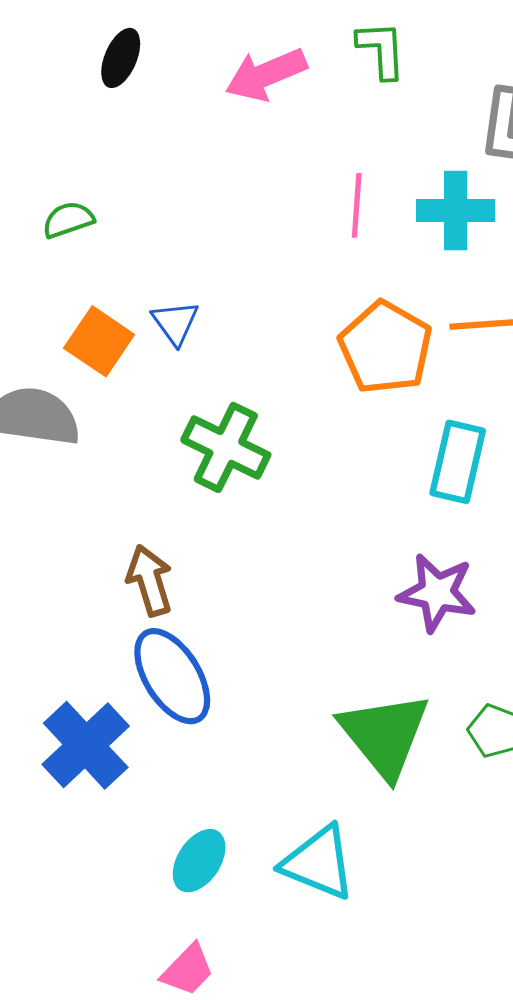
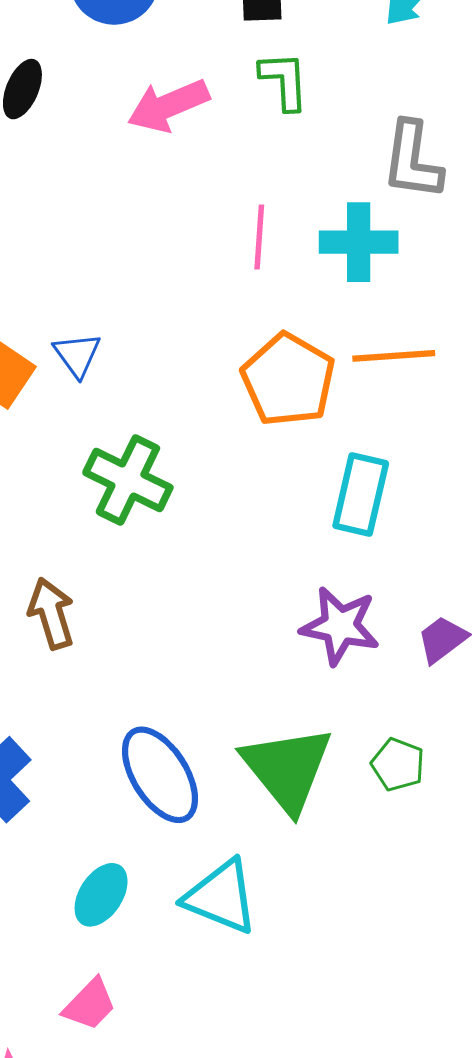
blue ellipse: (172, 676) -> (160, 775), moved

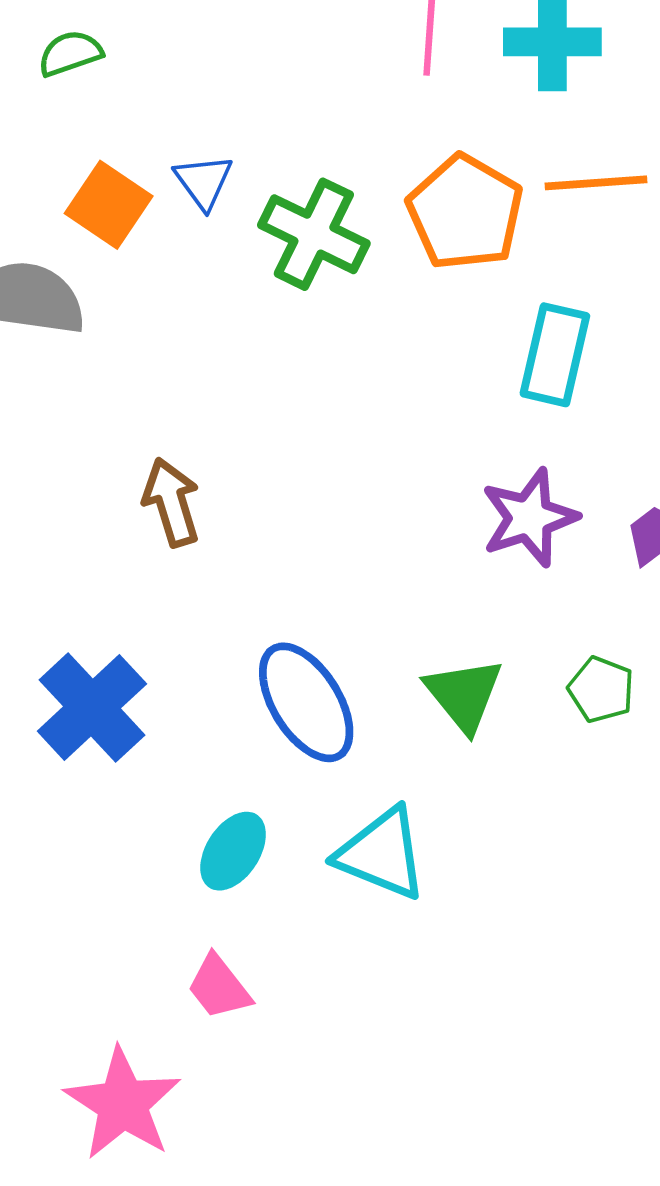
green cross: (128, 480) -> (314, 234), moved
purple star: (340, 626) -> (529, 518), turned -30
green triangle: (287, 769) -> (464, 695), size x0.7
pink trapezoid: (90, 1004) -> (219, 987), turned 98

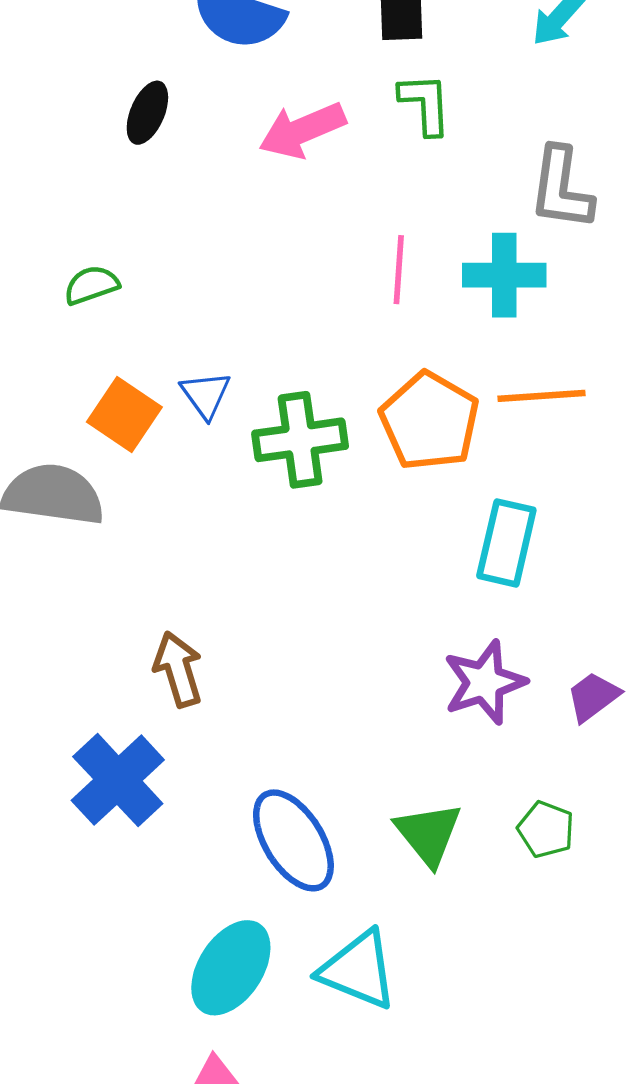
green cross: (314, 234) -> (300, 440), turned -34
blue cross: (92, 707) -> (118, 780), moved
cyan ellipse: (233, 851) -> (231, 968), size x1.4

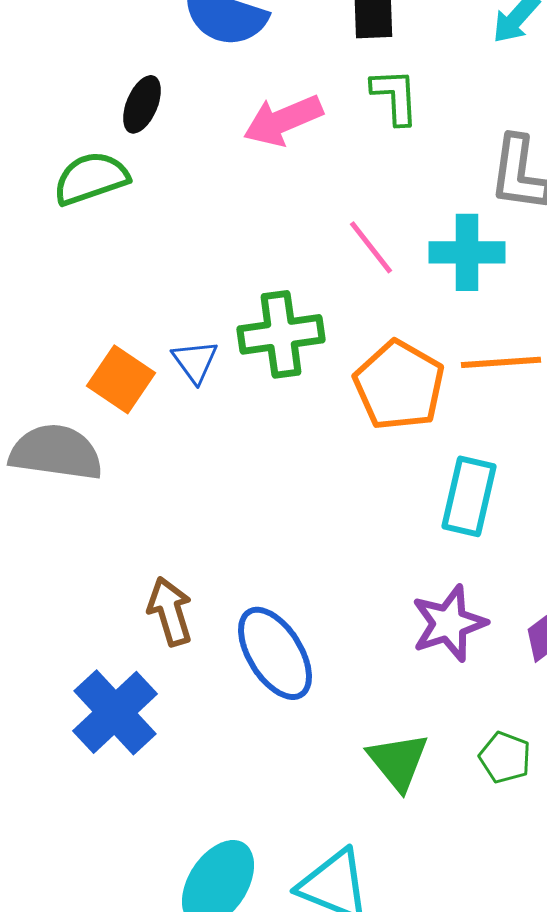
pink line: (399, 270) -> (371, 247), turned -42
green semicircle: (91, 285) -> (91, 178), moved, size x1.5
green cross: (300, 440) -> (281, 334), moved
blue ellipse: (293, 840) -> (275, 653), moved

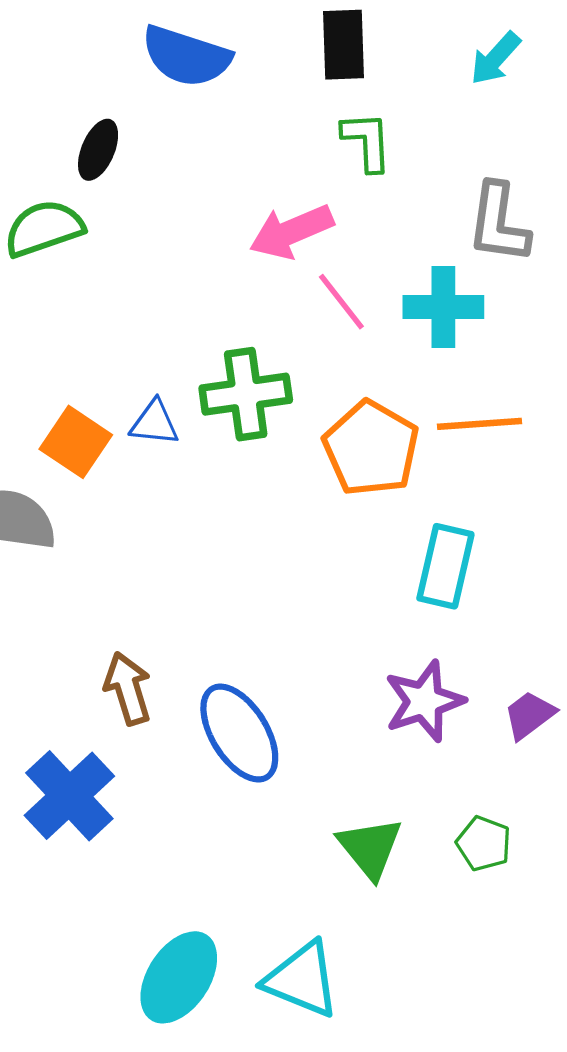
pink arrow: (283, 120) -> (291, 232), moved
blue triangle: (195, 361) -> (154, 423), turned -48

